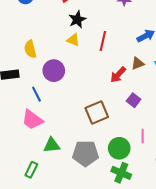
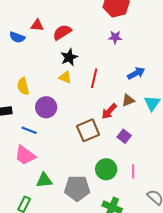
blue line: (36, 94) -> (29, 130), turned -42
brown square: (97, 113) -> (88, 130), moved
green circle: (119, 148) -> (106, 169), moved

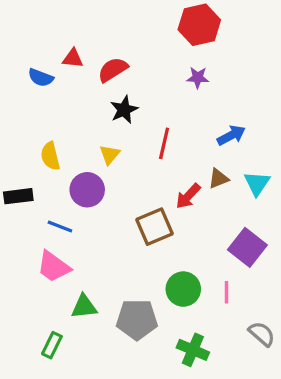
yellow triangle: (65, 77) -> (110, 155), moved, turned 48
purple square: (124, 136) -> (247, 247), moved, size x1.6

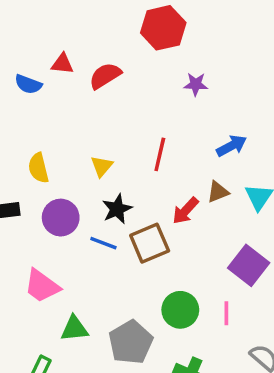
red hexagon: (199, 25) -> (163, 28), moved
black star: (124, 110) -> (117, 209), moved
purple circle: (87, 190) -> (61, 218), moved
blue line: (60, 227) -> (103, 243), moved
gray pentagon: (137, 319) -> (131, 342), turned -30

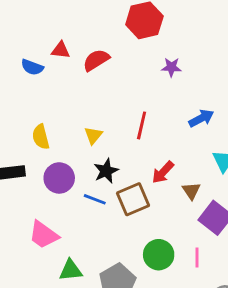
brown triangle: (218, 192) -> (191, 191), moved, turned -42

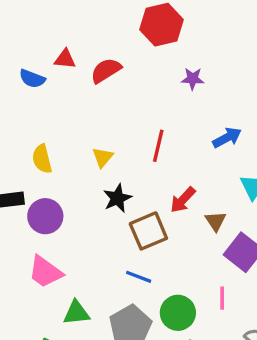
purple circle: (59, 178) -> (45, 216), moved
blue line: (95, 199) -> (139, 277), moved
green circle: (159, 255) -> (178, 313), moved

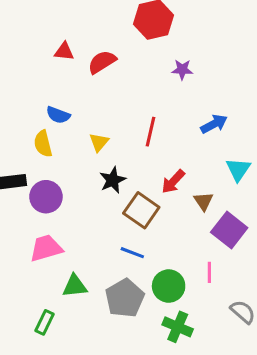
blue semicircle: (32, 79) -> (58, 115), moved
brown square: (148, 231) -> (141, 210), turned -32
pink trapezoid: (45, 272) -> (46, 248), turned 128

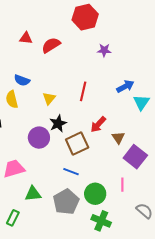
cyan triangle: (238, 169) -> (141, 102), moved
purple circle: (46, 197) -> (39, 138), moved
brown square: (141, 210) -> (77, 144), turned 30

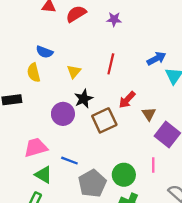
purple star: (104, 50) -> (114, 19), moved
blue line: (71, 172) -> (69, 161), moved
green triangle: (33, 194) -> (43, 175), moved, turned 36

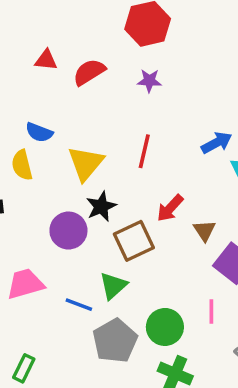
yellow triangle: (74, 71) -> (86, 163), size x1.6
green triangle: (43, 175) -> (113, 286), moved, turned 48

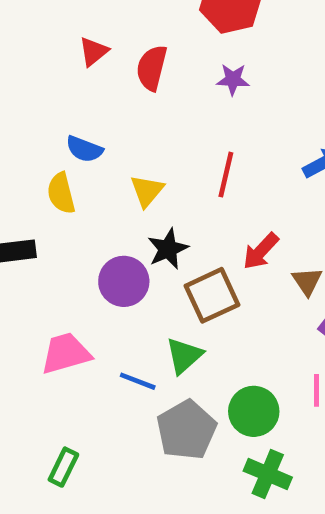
red triangle: (46, 60) -> (94, 52), turned -45
red semicircle: (89, 72) -> (152, 68), turned -44
yellow triangle: (86, 163) -> (147, 191), size x0.7

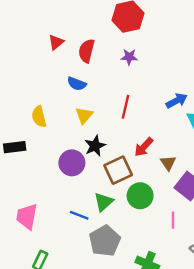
blue semicircle: (84, 149) -> (77, 84), moved
pink trapezoid: (66, 353) -> (27, 216), moved, turned -64
green circle: (254, 411) -> (140, 196), moved

